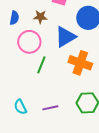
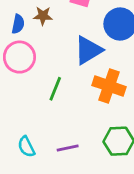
brown star: (40, 17) -> (43, 16), moved
pink circle: (29, 42) -> (19, 57), moved

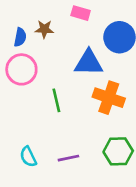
blue triangle: (88, 50) -> (89, 63), turned 32
green line: (55, 89) -> (56, 100), turned -35

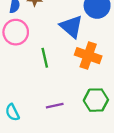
blue triangle: (89, 63) -> (71, 27), turned 40
cyan semicircle: (28, 157) -> (12, 112), moved

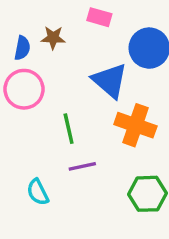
purple line: (55, 106) -> (82, 166), moved
cyan semicircle: (12, 112) -> (38, 192), moved

